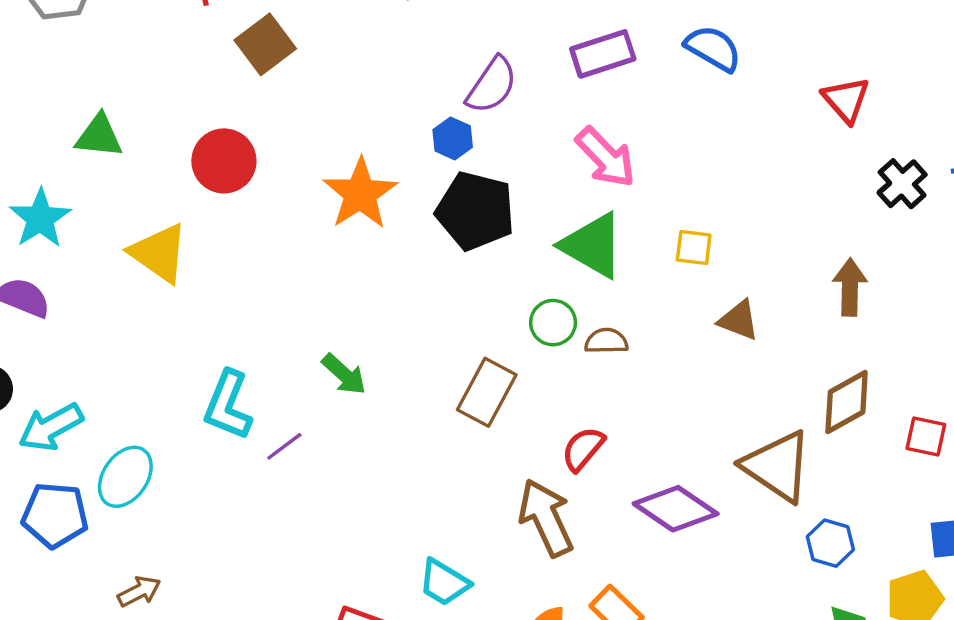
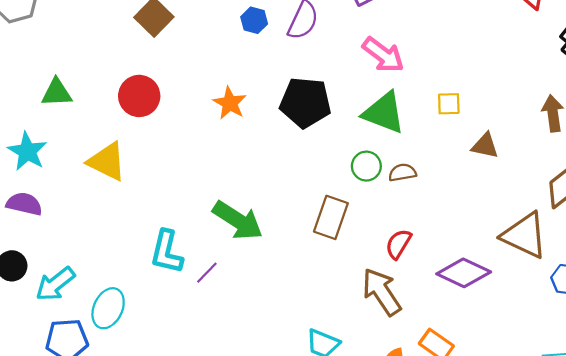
blue hexagon: (453, 138) -> (254, 20), moved
orange star: (360, 194) -> (230, 103), size x0.7
green arrow: (344, 374) -> (238, 220), size x1.6

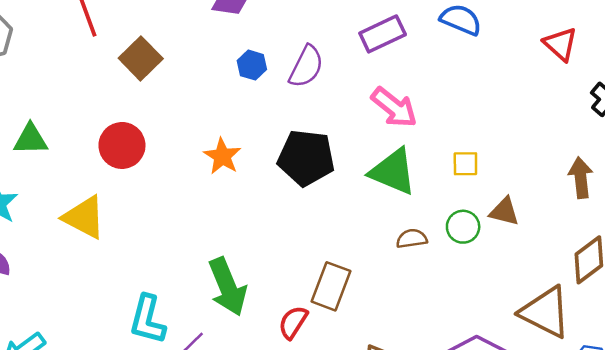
green circle: (366, 166) -> (463, 227), moved
green arrow: (238, 220) -> (228, 287), turned 33
red semicircle: (398, 244) -> (293, 322), moved

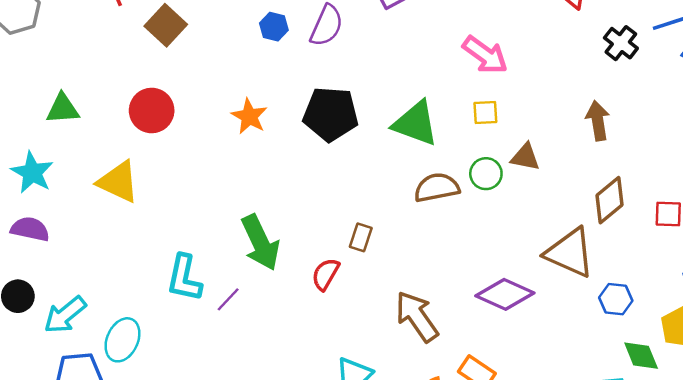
pink arrow: (394, 107) -> (485, 55), moved
brown semicircle: (412, 239) -> (437, 188), size x1.5
brown rectangle: (331, 286) -> (361, 237), size x0.6

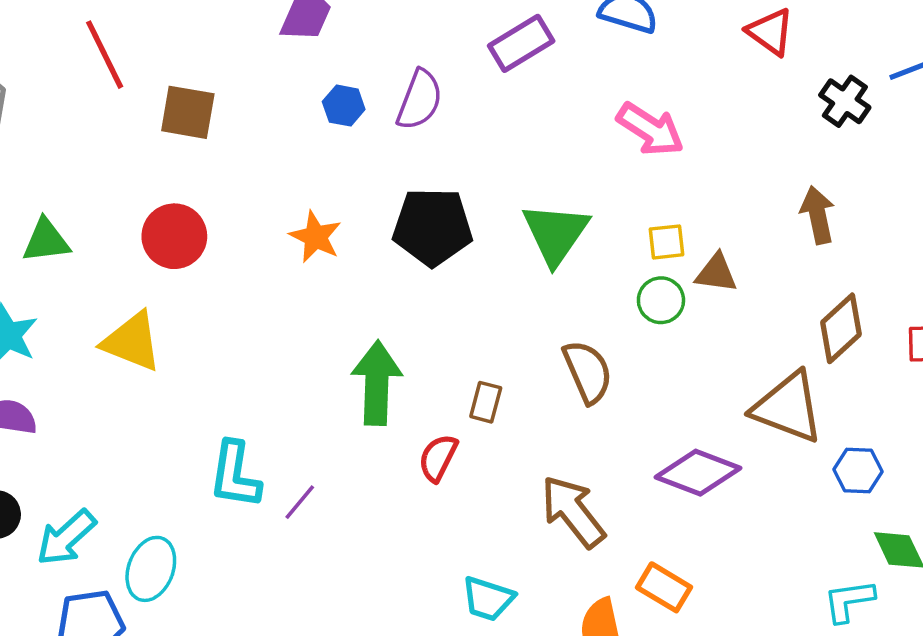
brown square: (166, 25) -> (188, 112), turned -30
yellow square: (485, 112) -> (667, 242), moved
green triangle: (416, 123) -> (556, 234), turned 48
brown semicircle: (437, 188) -> (588, 372), moved, turned 81
green arrow: (260, 243) -> (377, 383), moved, turned -150

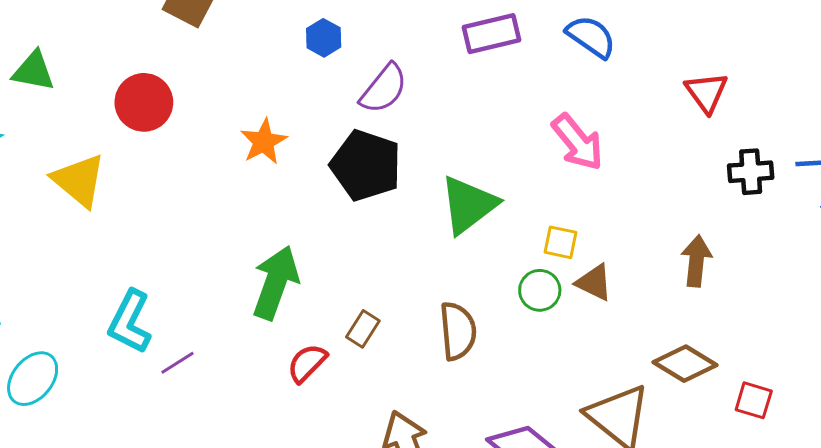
purple semicircle: (420, 100) -> (384, 89), moved
black cross: (845, 101) -> (751, 172), turned 33
brown diamond: (841, 328) -> (685, 364), turned 56

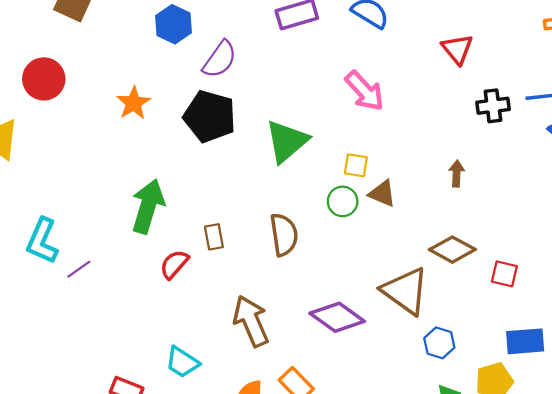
blue hexagon: (324, 38) -> (173, 24), size x1.4
brown arrow: (696, 261) -> (457, 174), size x0.7
brown rectangle: (363, 329) -> (214, 237), turned -40

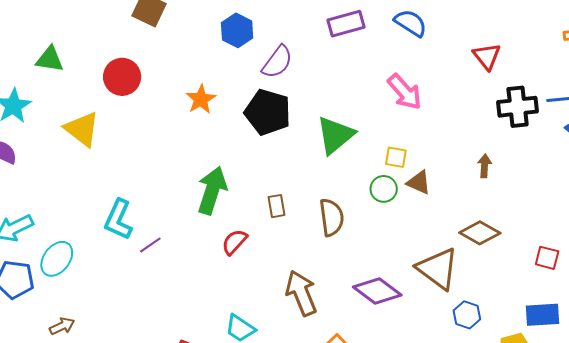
black cross: (493, 106) -> (518, 107), size x1.4
brown rectangle: (214, 237) -> (277, 206), moved
red square: (504, 274) -> (547, 258), moved

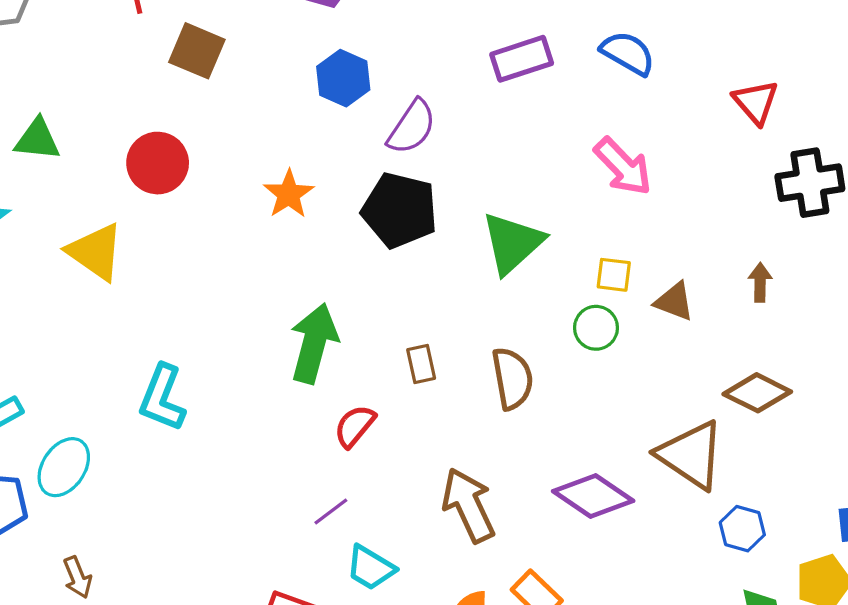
brown triangle: (419, 182) -> (674, 301), moved
purple line: (150, 245) -> (331, 512), moved
brown arrow: (62, 326) -> (77, 577), turned 95

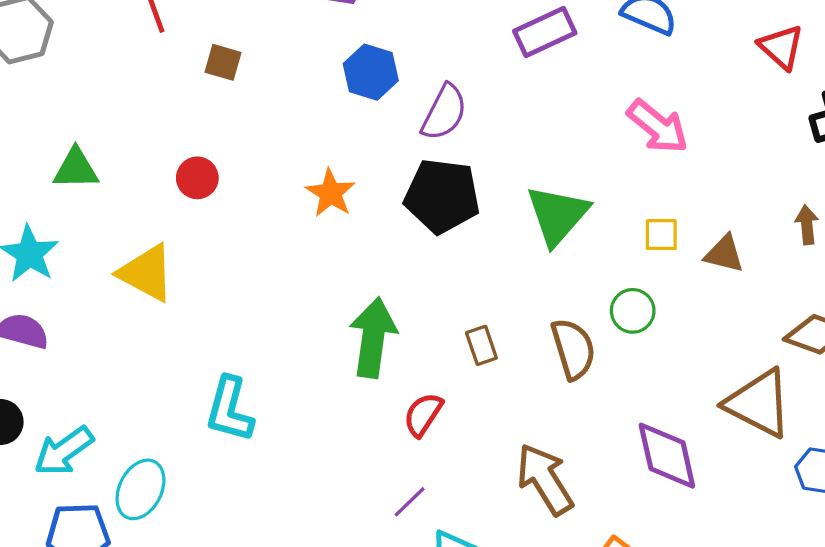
brown square: (197, 51) -> (223, 62), size x0.7
red circle: (158, 163) -> (197, 178), size x0.7
green circle: (596, 328) -> (633, 311), moved
purple diamond: (593, 496) -> (667, 456), turned 50

